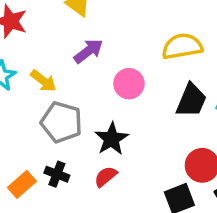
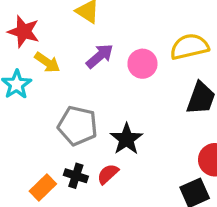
yellow arrow: (43, 81) -> (47, 62), moved
pink circle: (129, 84) -> (142, 64), moved
red semicircle: (106, 177) -> (108, 174), moved

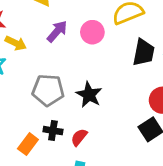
red semicircle: (108, 174) -> (79, 137), moved

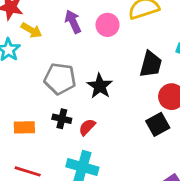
purple arrow: (57, 31) -> (73, 22), turned -70
black trapezoid: (144, 52) -> (151, 64), moved
orange rectangle: (28, 144) -> (24, 127), moved, turned 48

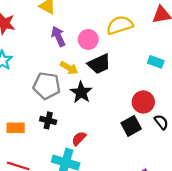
yellow arrow: (31, 30) -> (69, 68), moved
black trapezoid: (151, 64) -> (99, 64), moved, turned 50
red semicircle: (87, 127) -> (79, 139), moved

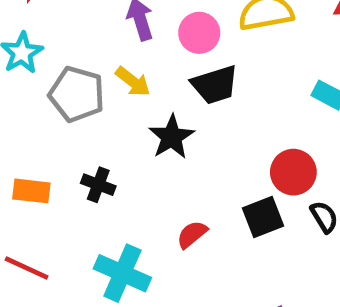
yellow arrow: (69, 68) -> (133, 82), moved
gray pentagon: (47, 86) -> (77, 94), moved
red semicircle: (79, 139) -> (192, 234), moved

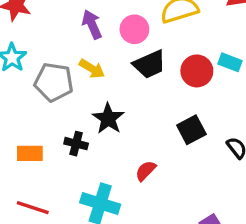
black star: (172, 137) -> (108, 119), moved
red circle: (293, 172) -> (197, 71), moved
black square: (263, 217) -> (191, 130), moved

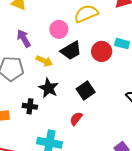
purple arrow: (92, 24) -> (24, 38), moved
yellow arrow: (92, 69) -> (44, 61), moved
black square: (191, 130) -> (86, 91), moved

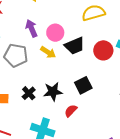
pink circle: (59, 29) -> (55, 33), moved
black star: (49, 88) -> (53, 92), moved, turned 30
black cross: (30, 106) -> (29, 93), turned 32

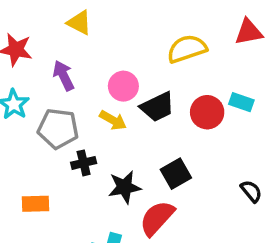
purple arrow: (31, 28) -> (64, 76), moved
black cross: (29, 93) -> (84, 163), moved, turned 32
red semicircle: (71, 111) -> (157, 218), size x1.6

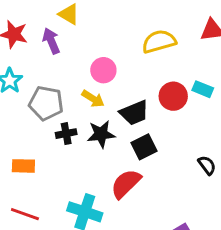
purple arrow: (64, 76) -> (51, 41), moved
black trapezoid: (157, 107) -> (134, 113), moved
black star: (125, 187) -> (101, 134), moved

